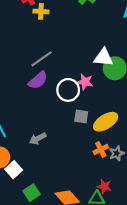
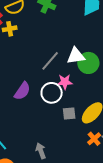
gray line: (42, 59) -> (50, 61), moved
gray arrow: (38, 139) -> (41, 151), moved, turned 112

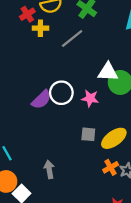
gray line: (50, 61) -> (72, 39), moved
white circle: (52, 93) -> (61, 93), moved

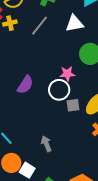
white triangle: (108, 72) -> (75, 24), moved
white circle: (61, 93) -> (59, 90), moved

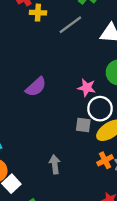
white circle: (59, 90) -> (100, 109), moved
gray arrow: (46, 144) -> (55, 164), moved

